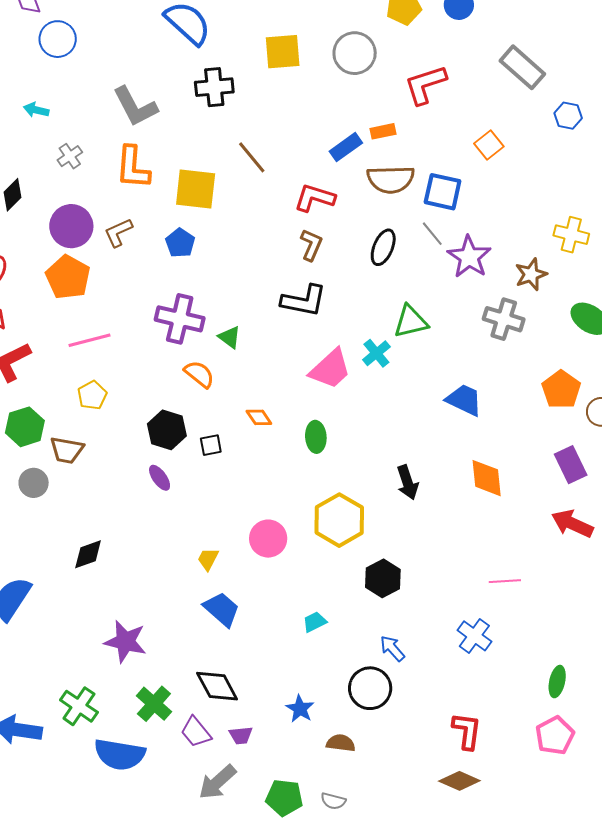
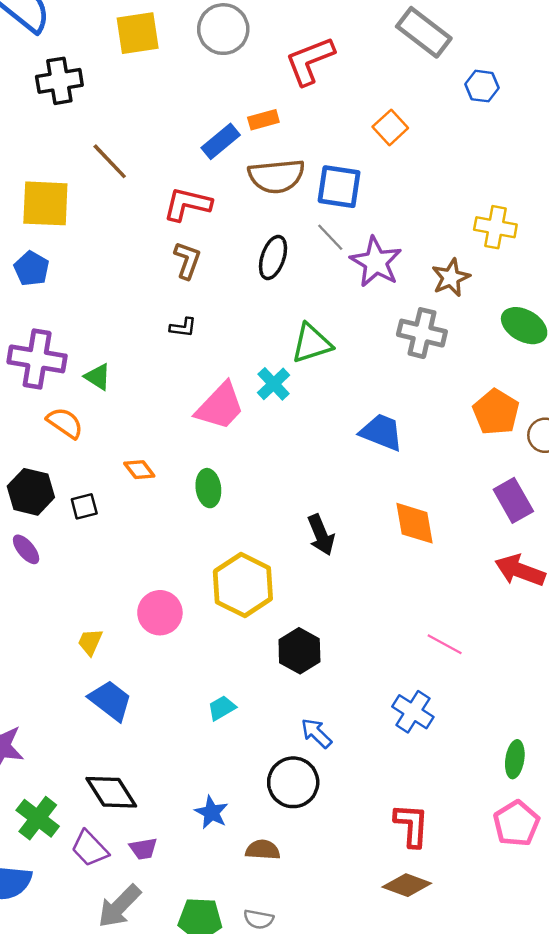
black L-shape: (304, 301) -> (183, 327), size x0.5
pink line: (505, 581) -> (445, 644), turned 36

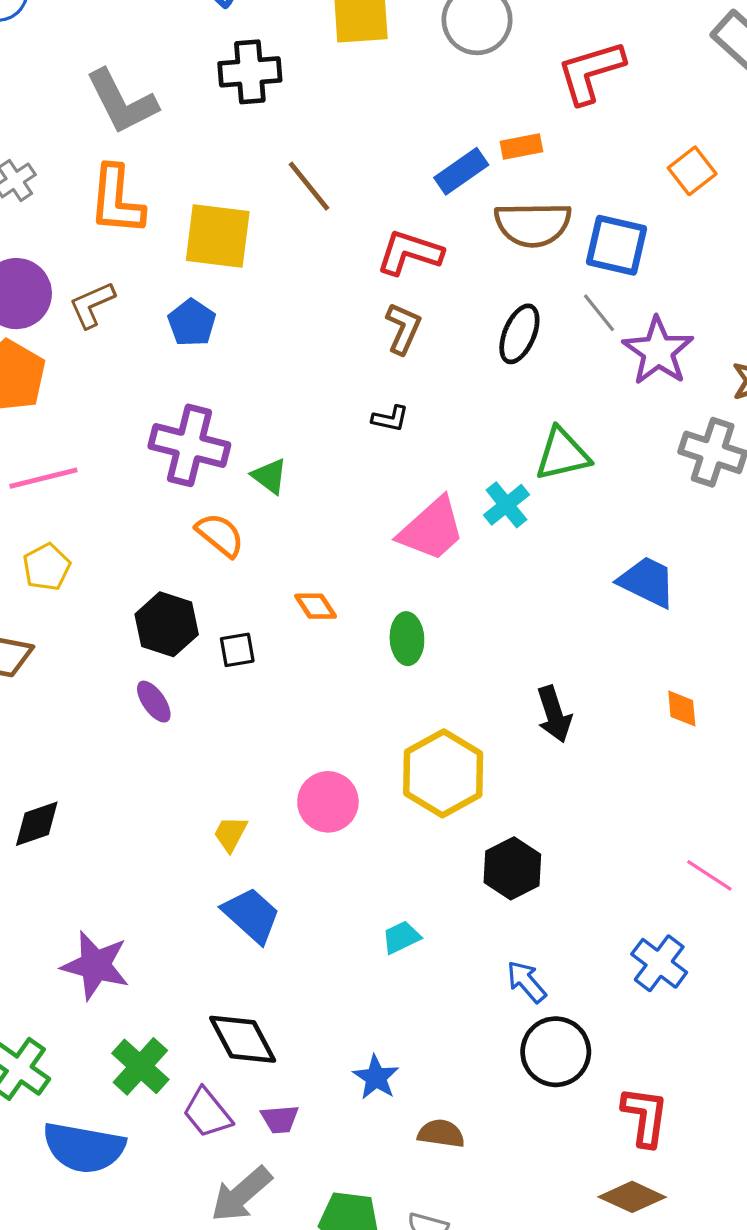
orange diamond: (415, 523) -> (682, 708), size x0.6
black circle: (293, 782) -> (556, 1052), moved

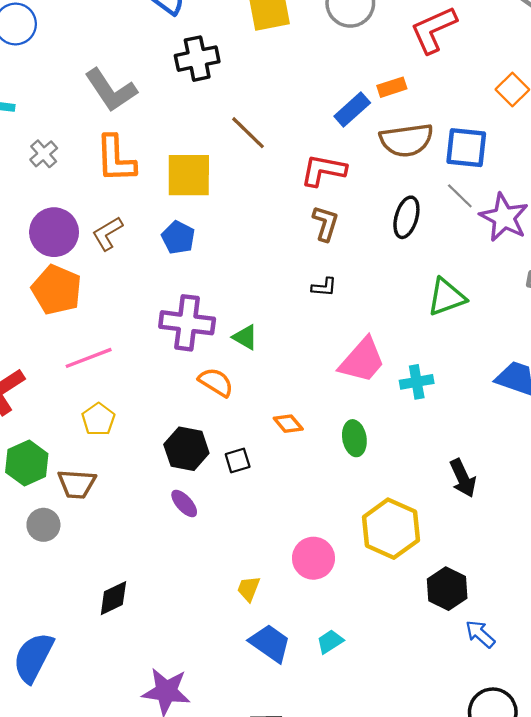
cyan cross: (506, 505) -> (417, 382), moved, turned 36
cyan trapezoid: (401, 937) -> (330, 642), moved
blue arrow: (526, 982) -> (480, 634), moved

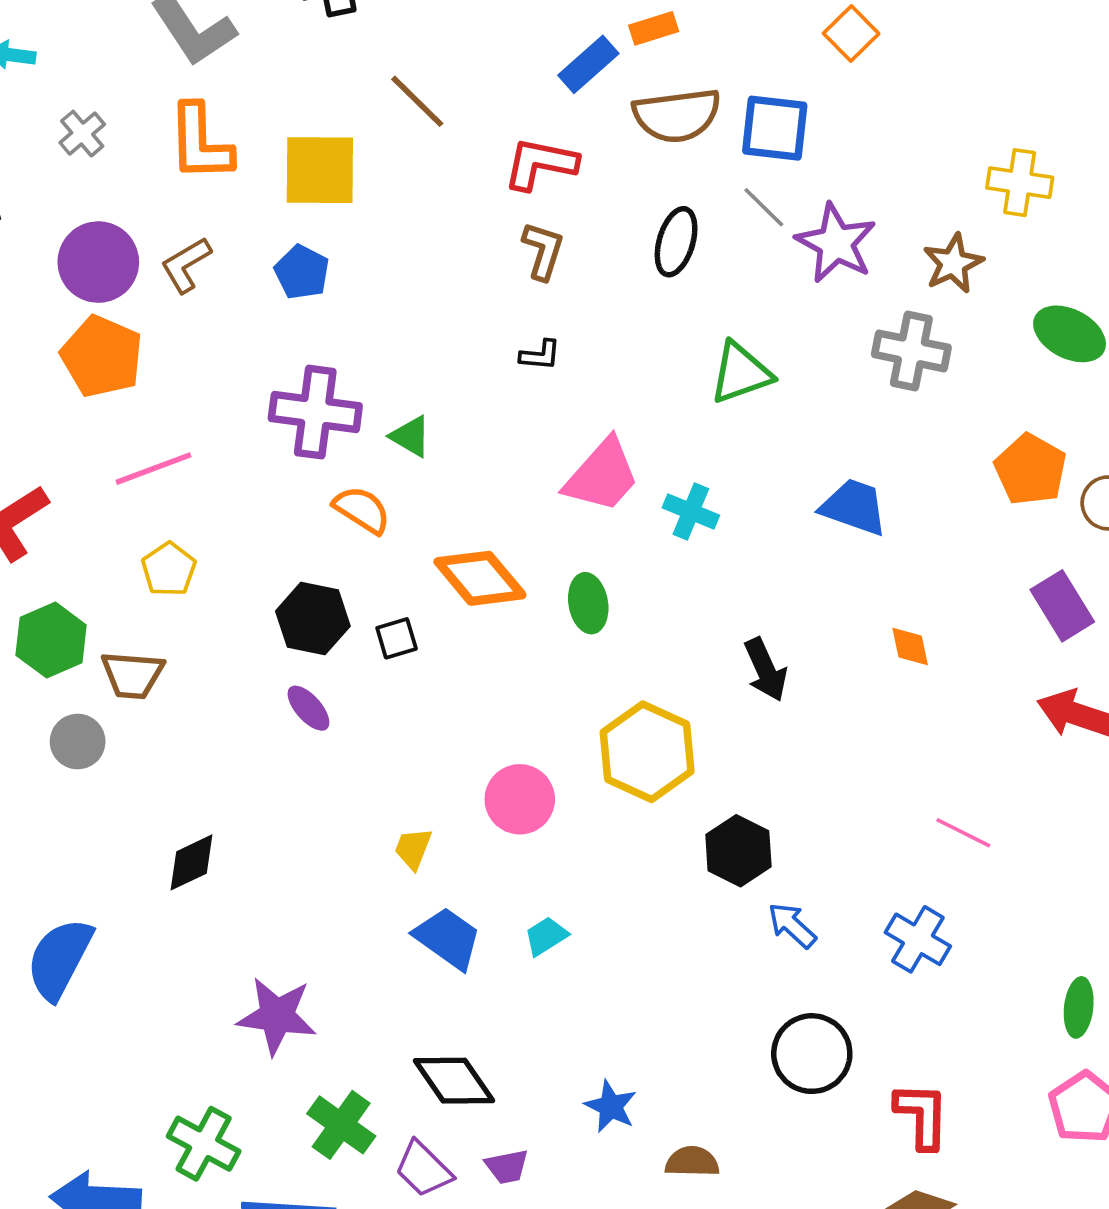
cyan cross: (417, 382) -> (691, 512), turned 32
orange diamond: (288, 424) -> (480, 578), size x1.8

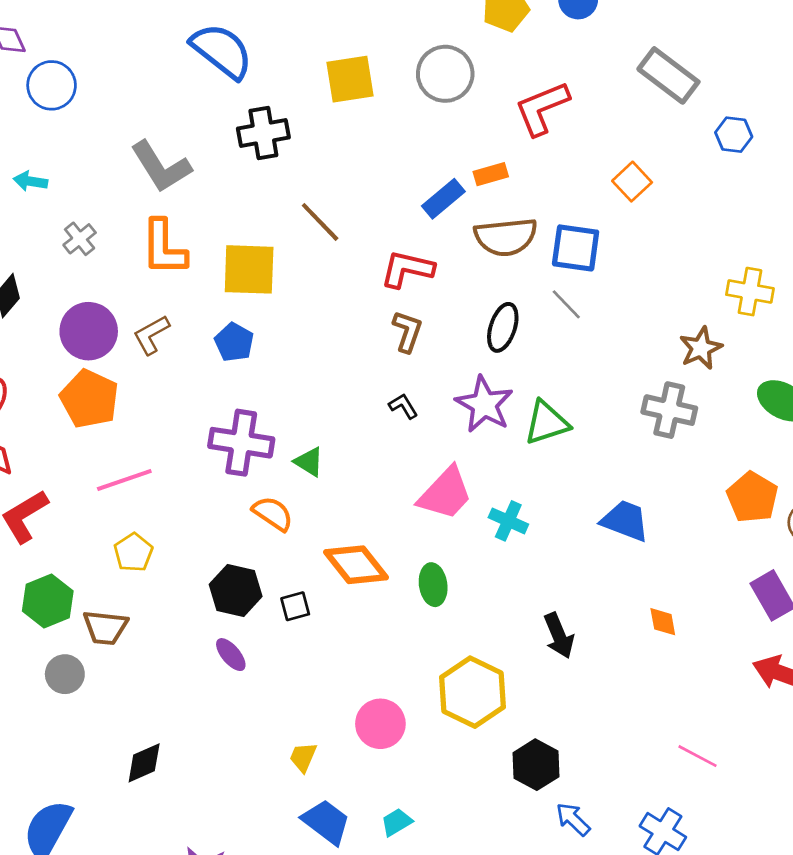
purple star: (836, 243) -> (484, 404), moved
black L-shape: (540, 355) -> (403, 406), turned -128

